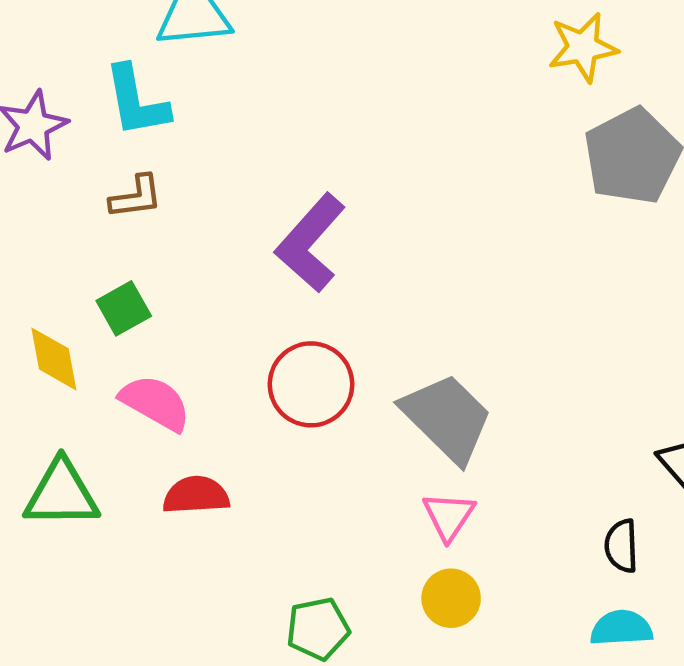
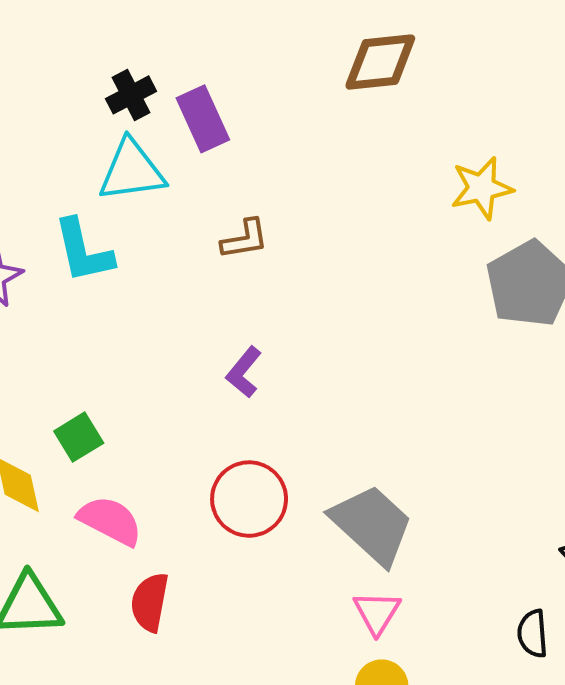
brown L-shape: (136, 197) -> (245, 239), moved
purple L-shape: (310, 243) -> (244, 372), size x0.6
red semicircle: (196, 495) -> (150, 602), turned -74

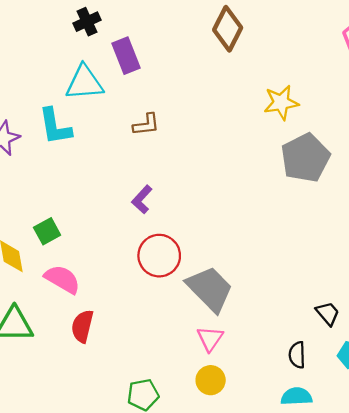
brown diamond: (380, 62) -> (228, 29), turned -60
black cross: (131, 95) -> (87, 22), moved
red circle: (249, 499) -> (159, 256), moved

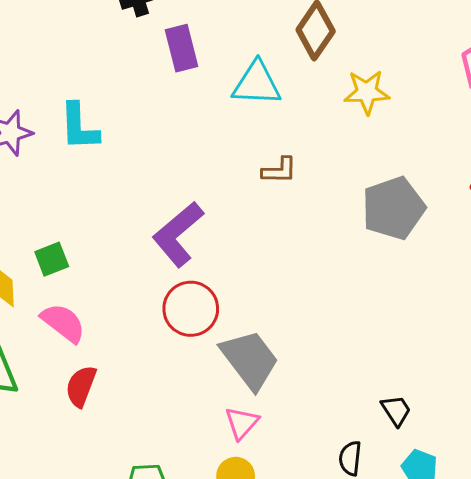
cyan triangle: (84, 83) -> (257, 84), moved
yellow star: (281, 103) -> (367, 92), moved
brown L-shape: (146, 125) -> (279, 170), moved
purple L-shape: (142, 199) -> (178, 234), size x1.8

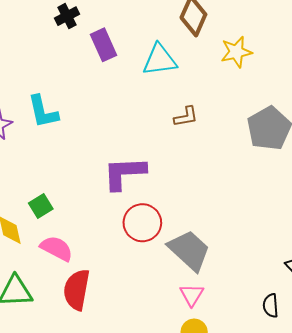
purple L-shape: (178, 234) -> (124, 173), turned 48
red semicircle: (81, 386) -> (77, 290), size x1.4

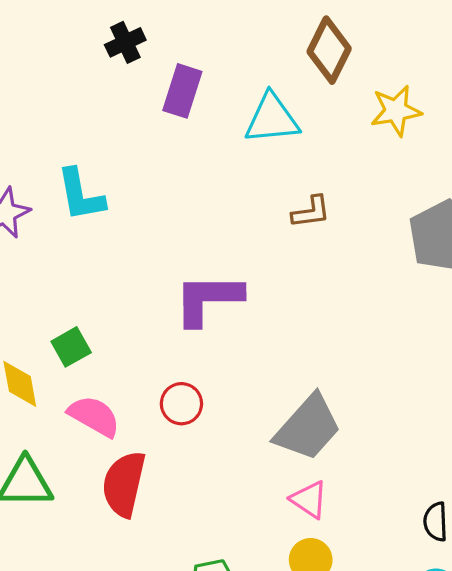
purple rectangle: (104, 45) -> (182, 91), turned 40
red circle: (142, 223) -> (181, 404), moved, size x0.7
gray trapezoid: (189, 250) -> (308, 428), turned 87
pink triangle: (192, 295) -> (309, 500), turned -30

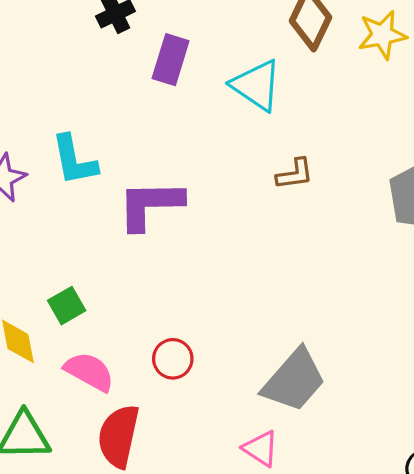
yellow star: (396, 111) -> (382, 35), moved
cyan triangle: (272, 119) -> (256, 85), turned 40
purple L-shape: (208, 299) -> (150, 205), moved
pink triangle: (309, 500) -> (261, 448), moved

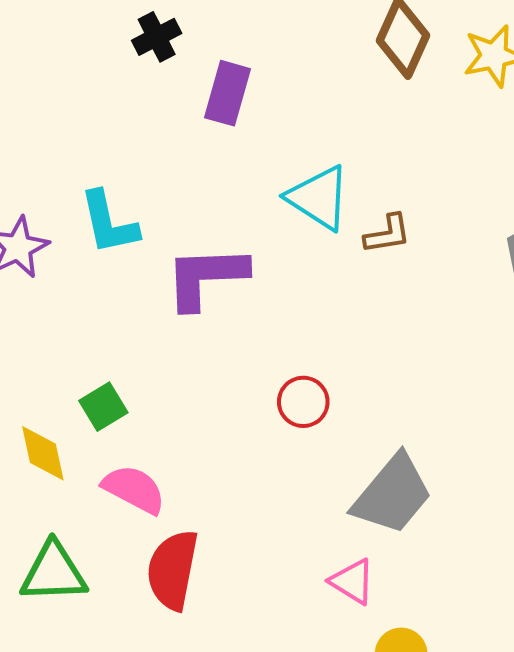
cyan triangle: (256, 85) -> (319, 198), moved
red circle: (173, 359) -> (303, 402), moved

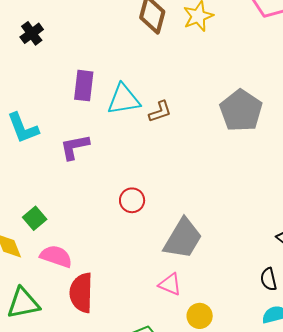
purple rectangle: (227, 93) -> (84, 86), moved
cyan triangle: (319, 198) -> (124, 99), turned -33
purple L-shape: (206, 277) -> (75, 147), size x0.7

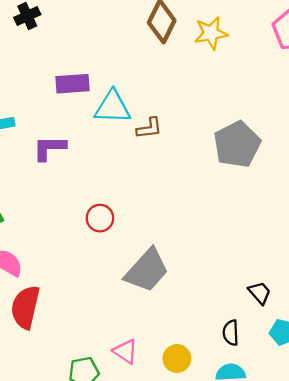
purple rectangle: (84, 86) -> (72, 84), turned 68
pink triangle: (170, 284) -> (125, 351), moved
yellow circle: (200, 316) -> (177, 359), moved

